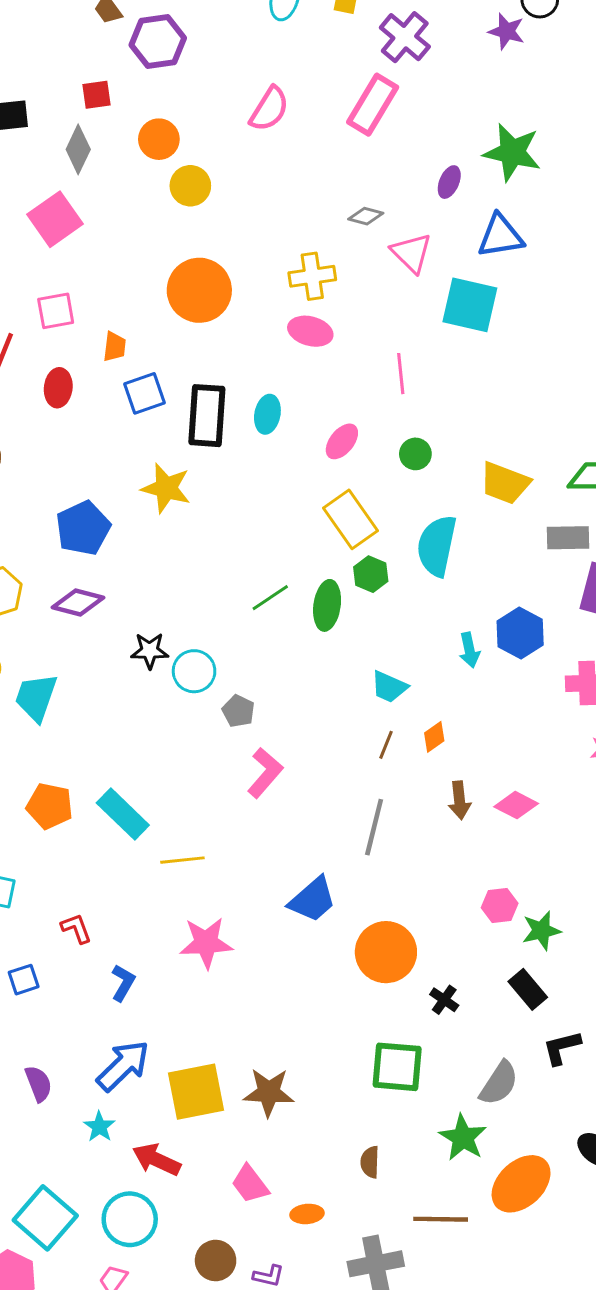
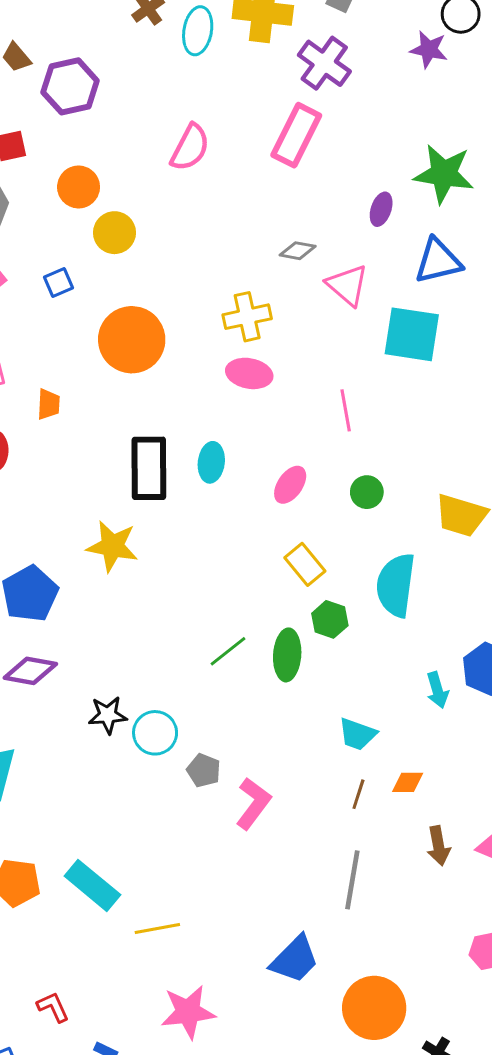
blue square: (145, 393) -> (59, 282), moved, size x0.7
yellow rectangle: (350, 519) -> (305, 564), size x0.7
orange diamond: (434, 737) -> (408, 782), turned 40
pink L-shape: (265, 773) -> (253, 803), moved

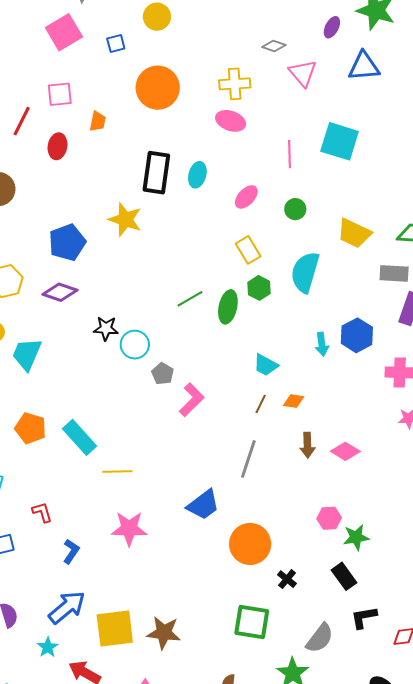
cyan square: (412, 334) -> (340, 141), moved

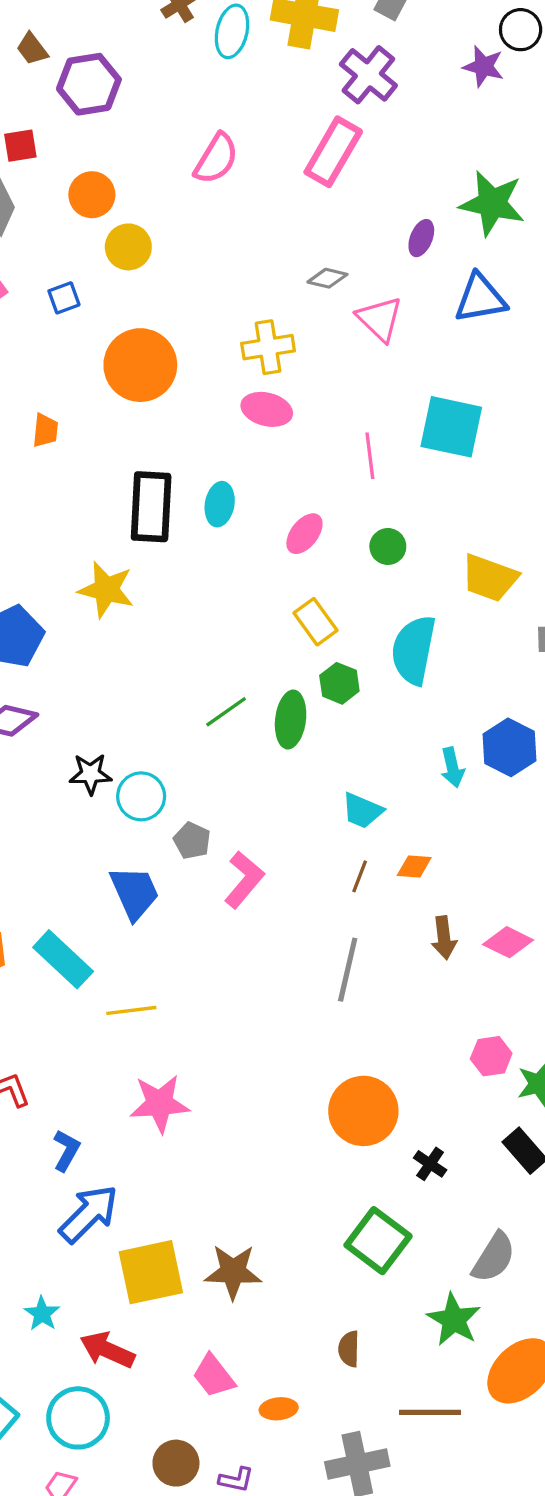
blue trapezoid: (203, 505) -> (134, 893), moved, turned -72
blue arrow: (67, 607) -> (89, 1214), moved
green square: (252, 622) -> (378, 1241), turned 33

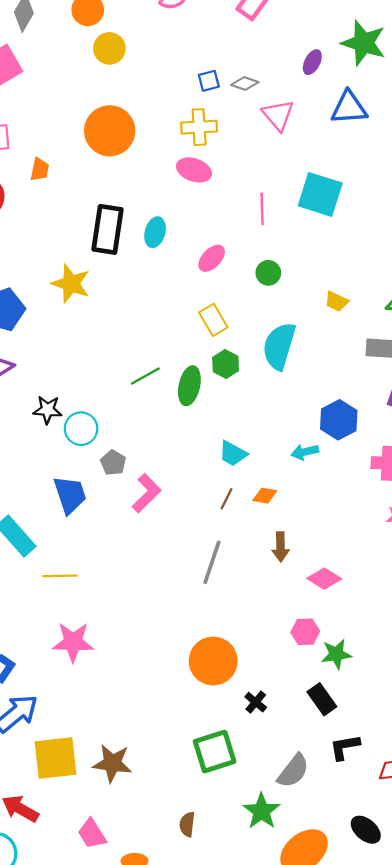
blue square: (64, 298) -> (209, 81), moved
yellow trapezoid: (490, 578) -> (336, 301), size x0.6
cyan arrow: (453, 767) -> (305, 452), moved, turned 84
pink diamond: (508, 942) -> (324, 579), moved
green square: (378, 1241) -> (215, 752), turned 30

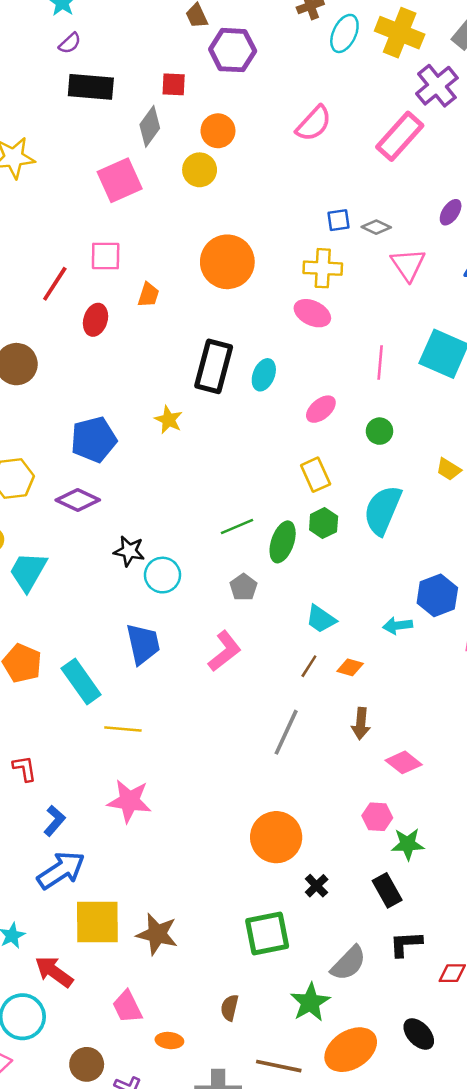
yellow circle: (109, 48) -> (200, 170), moved
yellow star: (71, 284) -> (169, 420), size x0.7
gray pentagon: (113, 463) -> (243, 587), moved

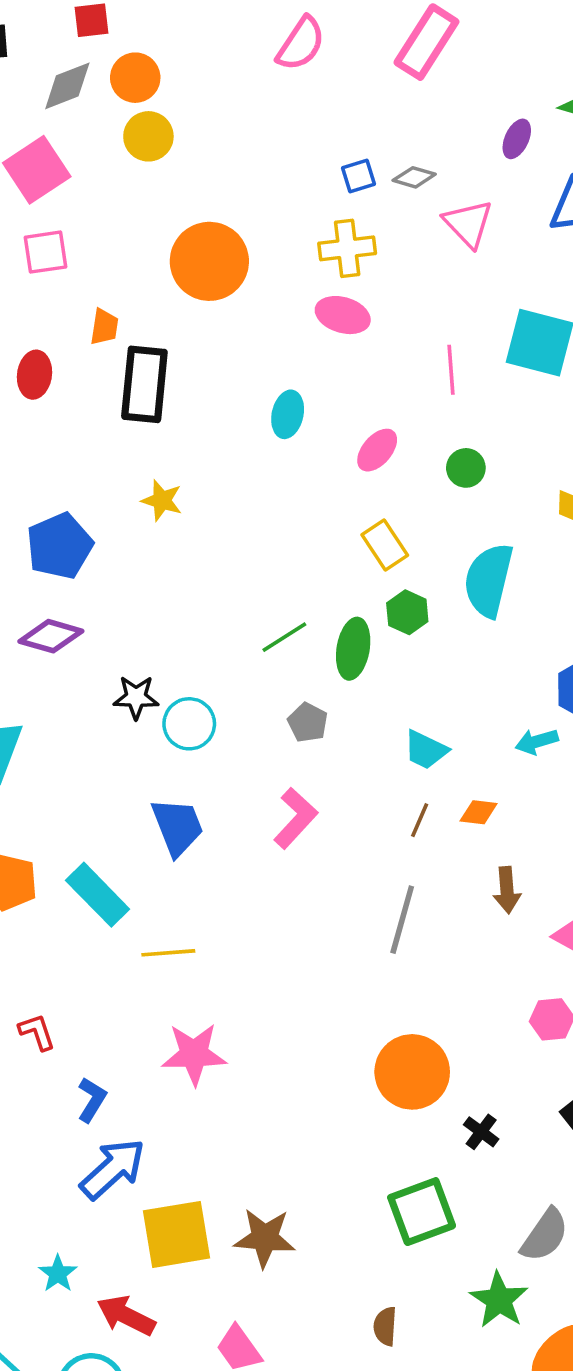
gray diamond: (150, 126) -> (67, 86), turned 42
orange circle: (218, 131) -> (135, 78), moved
pink square: (106, 256) -> (46, 252), moved
black rectangle: (214, 366) -> (144, 384), moved

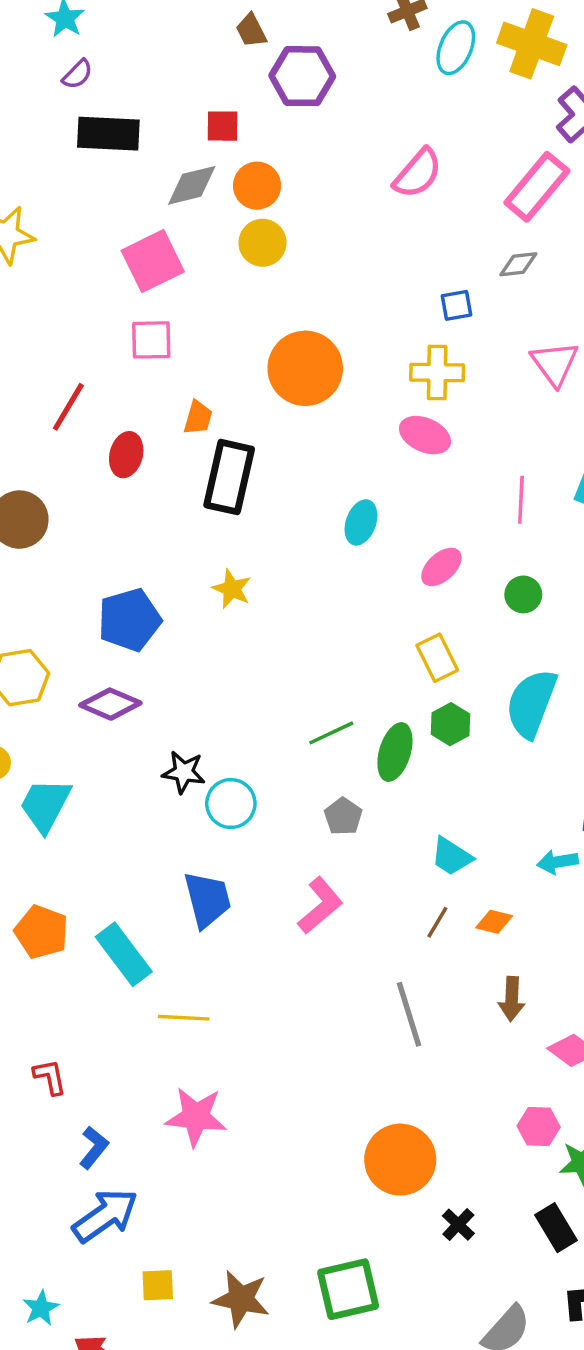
gray diamond: (414, 177) -> (518, 264), moved, turned -30
gray line: (402, 920) -> (409, 1014), turned -40
green square: (422, 1212) -> (348, 1289), moved
yellow square: (177, 1234) -> (158, 1285), size x0.5

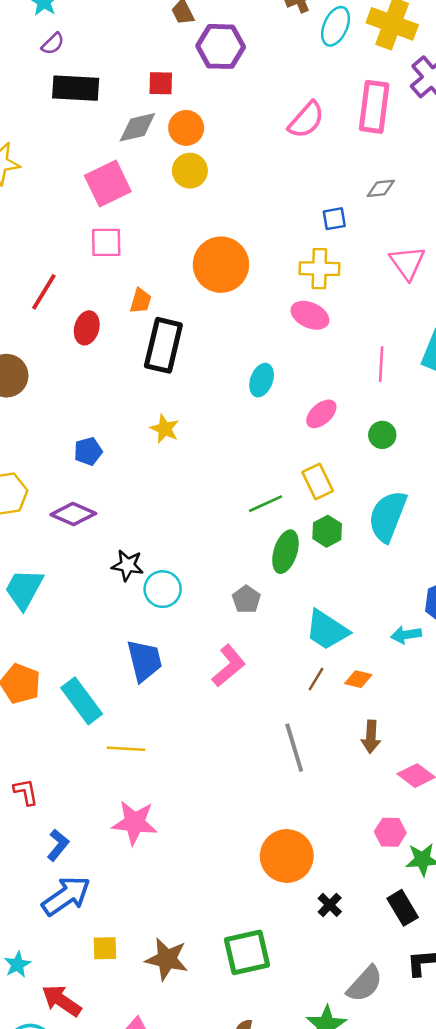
pink rectangle: (537, 187) -> (374, 107), moved, turned -33
blue pentagon: (130, 620) -> (88, 451), size x0.6
green line: (331, 733) -> (266, 504), moved
cyan trapezoid: (451, 856) -> (327, 630), size x1.4

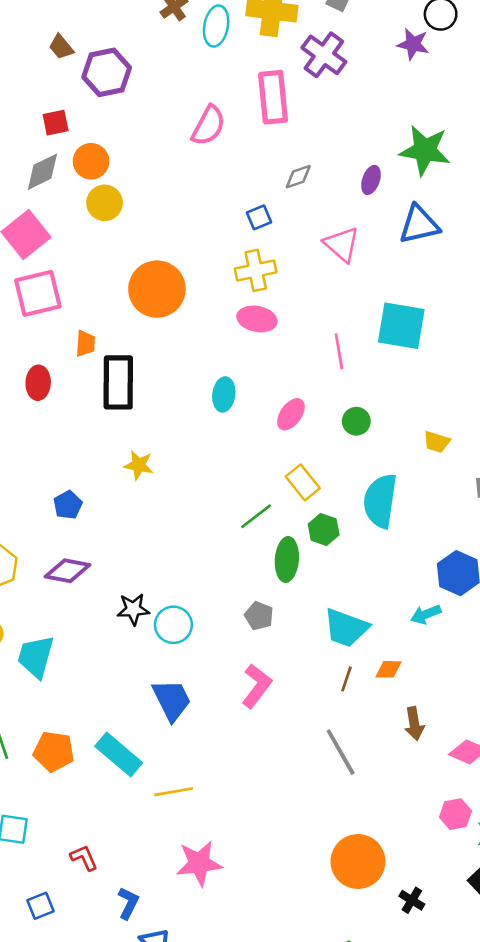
pink square: (106, 242) -> (38, 293), size x1.4

